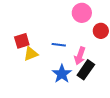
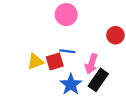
pink circle: (82, 13) -> (66, 15), moved
red square: (22, 41) -> (55, 62), moved

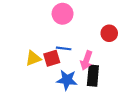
black rectangle: (98, 80) -> (93, 76), turned -30
blue star: (71, 84) -> (67, 80), turned -30

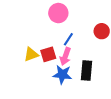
blue line: (64, 48) -> (68, 39), moved, turned -64
pink arrow: (86, 60) -> (65, 56), moved

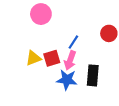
pink circle: (58, 13) -> (41, 14), moved

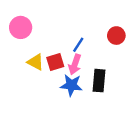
pink circle: (41, 14) -> (21, 27), moved
yellow triangle: (33, 58) -> (36, 62), turned 49

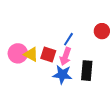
pink circle: (21, 27) -> (18, 53), moved
red square: (55, 62) -> (48, 54), turned 35

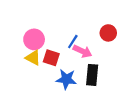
pink circle: (18, 53) -> (34, 39), moved
pink arrow: (65, 56) -> (82, 51), moved, turned -84

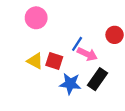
pink circle: (34, 39) -> (36, 18), moved
black rectangle: (92, 75) -> (97, 79), turned 30

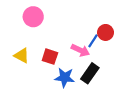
blue line: (77, 44) -> (93, 41), moved
yellow triangle: (35, 61) -> (22, 56), moved

